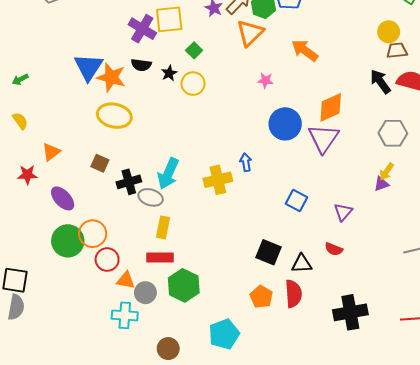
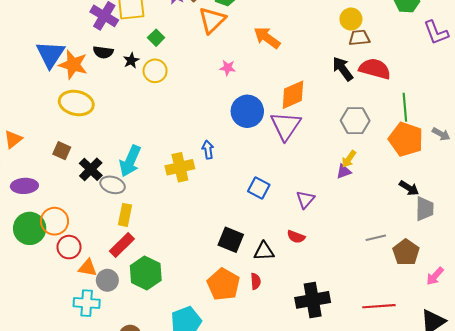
black cross: (129, 182) -> (91, 169), turned -30
purple ellipse: (63, 198) -> (24, 186), turned -50
red rectangle: (160, 257) -> (122, 245), turned -45
red semicircle: (293, 294) -> (256, 281), size x0.6
orange pentagon: (261, 297) -> (223, 284), size x1.4

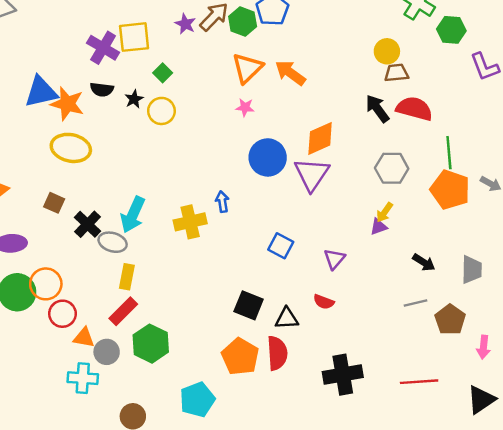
orange triangle: (212, 20) -> (247, 68), moved
blue triangle: (50, 54) -> (41, 92), turned 44
black arrow: (409, 188) -> (424, 262), moved
pink arrow: (435, 276) -> (484, 347), turned -36
red semicircle: (256, 281) -> (277, 353), size x1.8

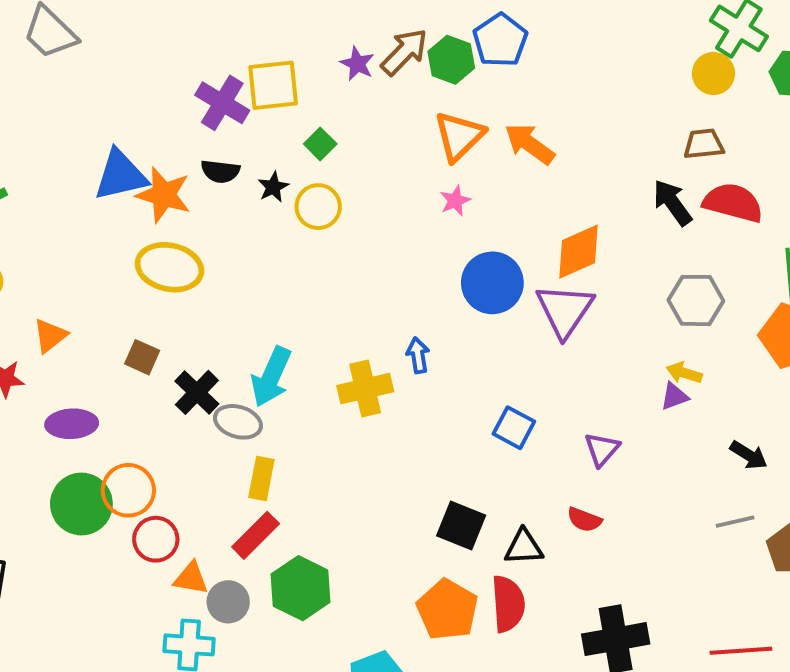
yellow circle: (387, 51) -> (713, 73), moved
pink star: (245, 107) -> (455, 201), turned -30
yellow arrow: (385, 212) -> (684, 373), turned 72

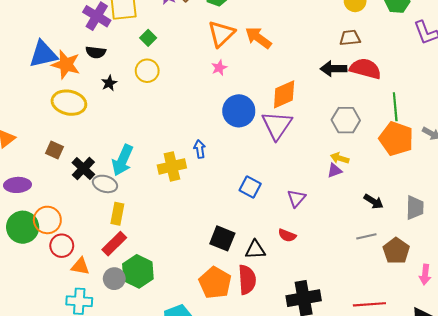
black star: (273, 187) -> (109, 83), moved
black arrow: (672, 203) -> (333, 69), turned -55
gray circle: (228, 602) -> (114, 279), moved

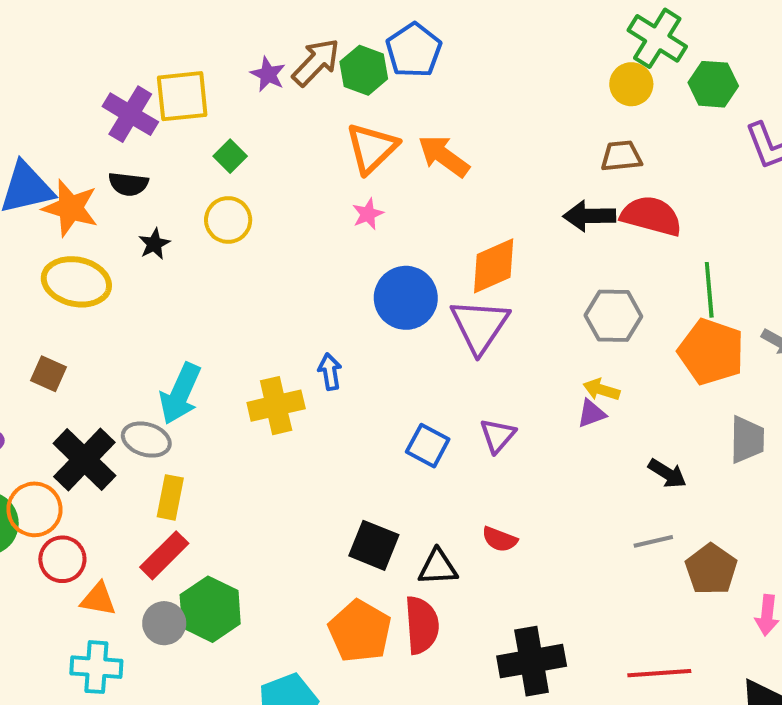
black cross: (83, 168) -> (84, 459), moved, size x1.4
purple triangle: (296, 198) -> (498, 436), moved
gray trapezoid: (415, 208) -> (747, 440), moved

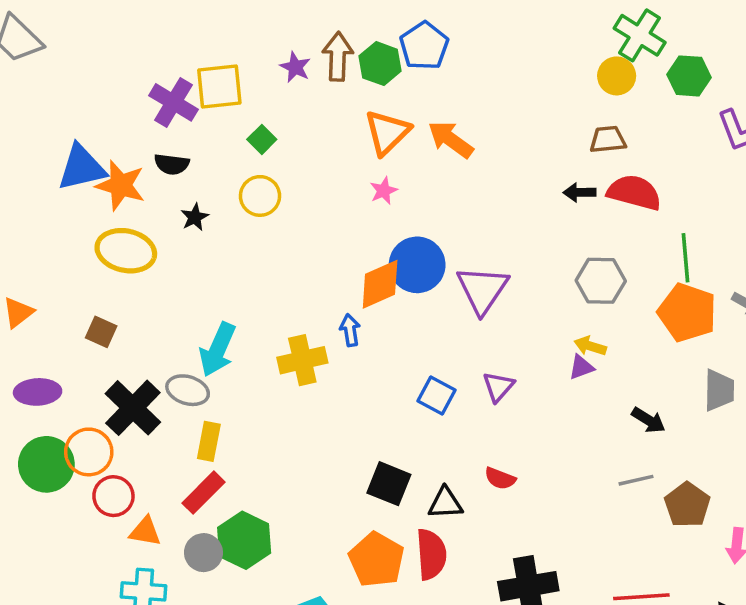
brown arrow: (316, 62) -> (338, 56), turned -42
black arrow: (589, 216) -> (580, 192), size x0.7
orange diamond: (494, 266) -> (380, 284), moved

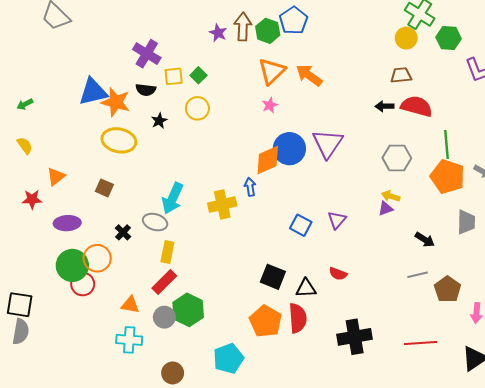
yellow square: (219, 87) -> (174, 76), moved, size x0.7
purple triangle: (482, 290) -> (328, 143), moved
black cross: (133, 408) -> (123, 232), size x0.5
red circle: (113, 496) -> (83, 284), moved

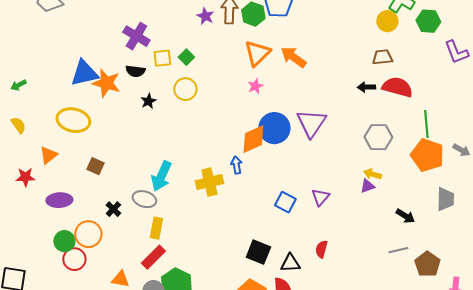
yellow ellipse: (119, 140) -> (73, 120), moved
green circle: (72, 265) -> (64, 241), size x0.7
red semicircle: (338, 274) -> (321, 249), turned 84

